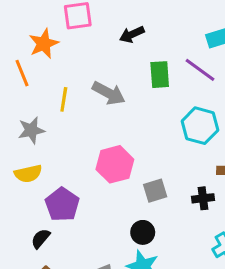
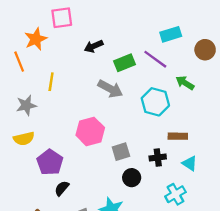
black arrow: (132, 34) -> (94, 46), moved
green rectangle: (160, 75) -> (125, 63), turned 72
gray arrow: (109, 93) -> (110, 89), moved
black circle: (143, 232) -> (132, 178), moved
black semicircle: (41, 239) -> (62, 188), moved

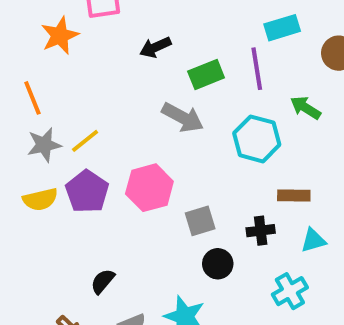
purple line: (155, 59) -> (257, 69), turned 45
orange line: (19, 62) -> (32, 98), moved
yellow line: (51, 82) -> (85, 141), moved, turned 42
purple pentagon: (50, 162) -> (87, 192), moved
cyan triangle: (190, 163) -> (313, 240), turned -49

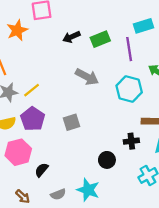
green rectangle: (206, 75) -> (100, 39), moved
pink hexagon: (149, 188) -> (18, 152), moved
gray square: (200, 221) -> (71, 122), moved

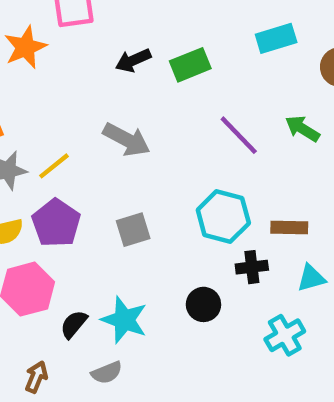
purple line: (129, 49) -> (239, 135), moved, turned -35
gray arrow: (87, 77) -> (127, 140), moved
cyan hexagon: (129, 89) -> (223, 217), moved
cyan star: (88, 190) -> (124, 320), moved
brown arrow: (23, 197) -> (36, 377), turned -112

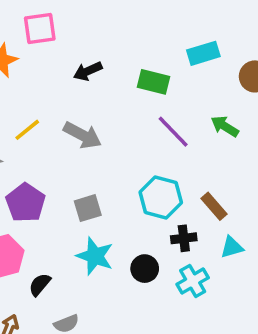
green rectangle: (190, 65) -> (154, 82), moved, turned 36
yellow line: (54, 166) -> (27, 130), moved
brown rectangle: (289, 227) -> (214, 206), turned 48
cyan star: (124, 320) -> (95, 256), moved
cyan cross: (285, 335) -> (193, 281), moved

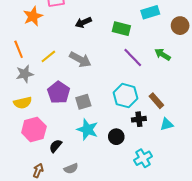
purple pentagon: (26, 203) -> (59, 92), moved
cyan cross: (193, 281) -> (143, 158), moved

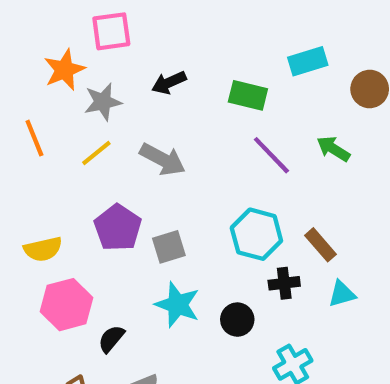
gray star: (25, 74) -> (103, 102), moved

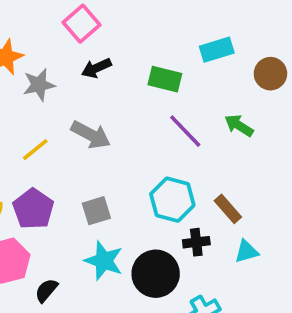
pink square: (111, 31) -> (82, 24), moved, turned -33
yellow line: (96, 153) -> (35, 150), moved
purple pentagon: (118, 228) -> (33, 209), moved
black circle: (237, 320) -> (156, 274), size x1.6

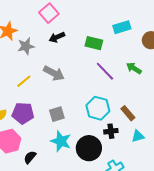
purple pentagon: (33, 209) -> (23, 113), turned -30

